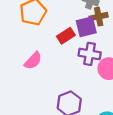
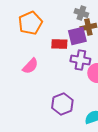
red rectangle: (66, 36) -> (59, 44), turned 35

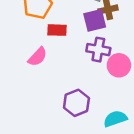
red rectangle: (59, 44) -> (57, 30), moved

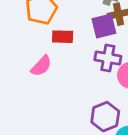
purple hexagon: (76, 103) -> (105, 117), moved

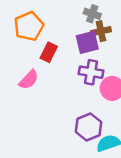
red rectangle: (63, 37) -> (49, 52), turned -66

